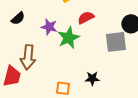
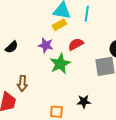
purple star: (49, 27) -> (46, 45), moved
brown arrow: (28, 57) -> (22, 83), size x0.7

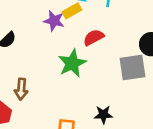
purple star: (46, 45) -> (54, 21), moved

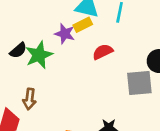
green star: (72, 63) -> (39, 55), moved

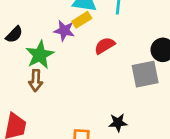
black semicircle: (18, 50) -> (14, 34), moved
brown arrow: (29, 99) -> (36, 80), moved

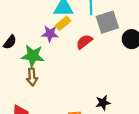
green star: (40, 55) -> (33, 56), turned -30
gray square: (145, 74) -> (107, 22), moved

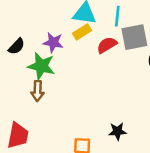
purple star: (50, 34) -> (53, 42), moved
red semicircle: (84, 42) -> (107, 45), moved

